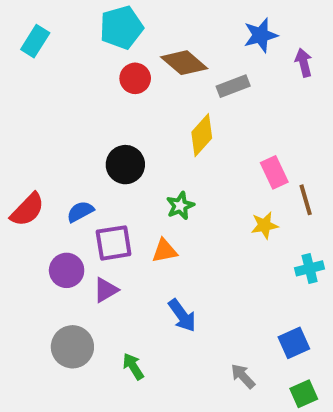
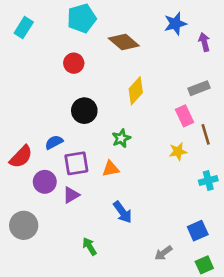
red circle: (135, 78) -> (74, 63), moved
gray rectangle: (233, 86) -> (199, 88), moved
red semicircle: (27, 210) -> (21, 157), moved
gray circle: (72, 347) -> (24, 225), moved
gray arrow: (243, 376) -> (163, 253), turned -84

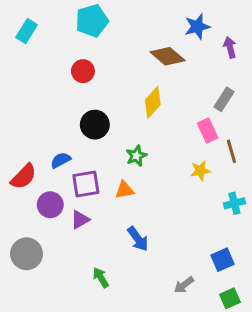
brown diamond: (124, 42) -> (168, 56), moved
gray rectangle: (199, 88) -> (224, 99), turned -36

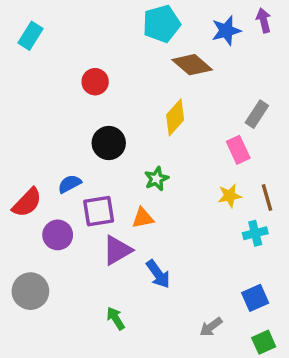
cyan pentagon: (92, 21) -> (162, 24), moved
purple arrow: (230, 47) -> (264, 20), moved
brown line: (231, 151) -> (267, 197), moved
cyan cross: (234, 203) -> (255, 233), moved
purple triangle: (80, 220) -> (117, 250), moved, size x1.4

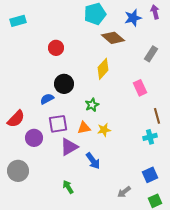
cyan rectangle: (30, 36) -> (18, 21), turned 42
gray rectangle: (257, 114) -> (151, 54), moved
blue semicircle: (70, 184) -> (47, 99), moved
yellow star: (230, 196) -> (104, 130), moved

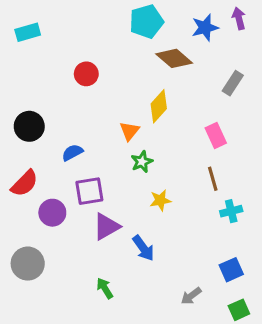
black circle: (64, 84) -> (29, 126), moved
brown line: (157, 116) -> (213, 179), moved
orange triangle: (84, 128) -> (129, 131), moved, turned -40

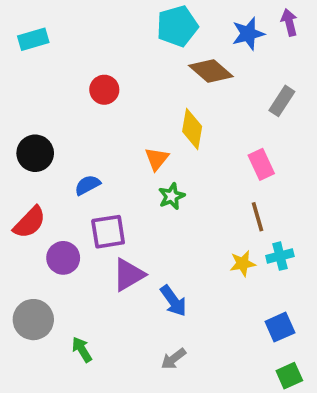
yellow diamond: (159, 106) -> (192, 129), turned -32
yellow star: (160, 200) -> (243, 263), moved
green arrow: (105, 288) -> (82, 349), moved
gray arrow: (191, 296) -> (173, 359), moved

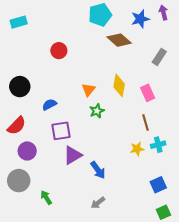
yellow diamond: (192, 129) -> (119, 85), moved
purple circle: (63, 258) -> (27, 151), moved

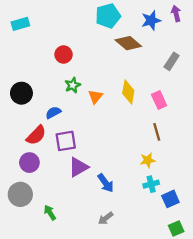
green star: (97, 111) -> (73, 85), moved
red semicircle: (17, 126) -> (36, 135), moved
cyan cross: (158, 145) -> (151, 184), moved

